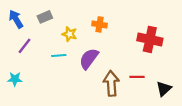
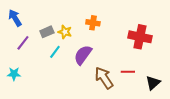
gray rectangle: (45, 17) -> (47, 32), moved
cyan line: (59, 56) -> (55, 52), turned -48
brown arrow: (111, 83) -> (104, 78), turned -30

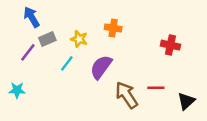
blue arrow: (15, 18) -> (32, 17), moved
gray rectangle: (47, 32) -> (47, 39), moved
red cross: (140, 37) -> (170, 45), size x0.7

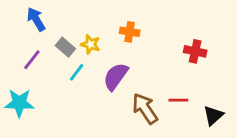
gray rectangle: (47, 39) -> (65, 47), moved, turned 63
cyan star: (17, 90) -> (19, 103), size x1.5

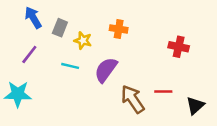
gray rectangle: (65, 47) -> (60, 28), moved, turned 72
cyan line: (77, 72) -> (70, 66), turned 66

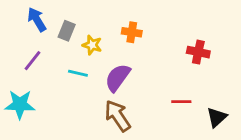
brown arrow: (133, 99) -> (118, 116), moved

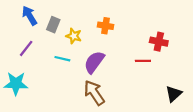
red line: (181, 102) -> (143, 61), moved

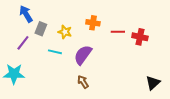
gray rectangle: (53, 25) -> (41, 29), moved
red line: (143, 61) -> (118, 32), moved
brown arrow: (94, 93) -> (83, 82), size x0.6

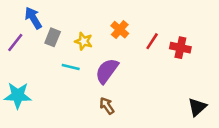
orange cross: (93, 23) -> (120, 30), turned 32
red line: (118, 32) -> (152, 41), turned -56
purple line: (23, 43) -> (15, 42), moved

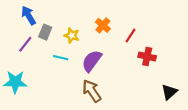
purple line: (15, 42) -> (25, 44), moved
red cross: (180, 48) -> (147, 56), moved
brown arrow: (107, 106) -> (92, 91), size x1.5

